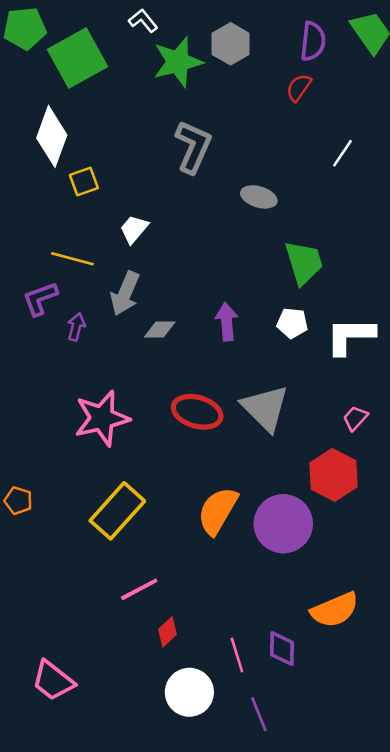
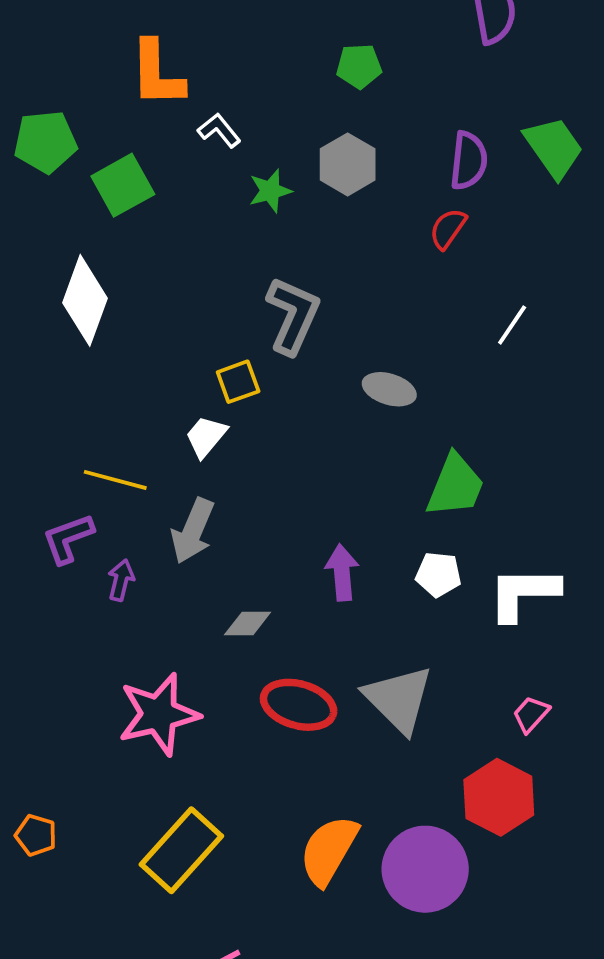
green square: (77, 58) -> (123, 185), size x0.7
green star: (178, 62) -> (270, 191), size x0.6
yellow square: (84, 182) -> (238, 382), moved
green trapezoid: (304, 263) -> (455, 486), turned 39
gray diamond: (160, 329) -> (248, 624), moved

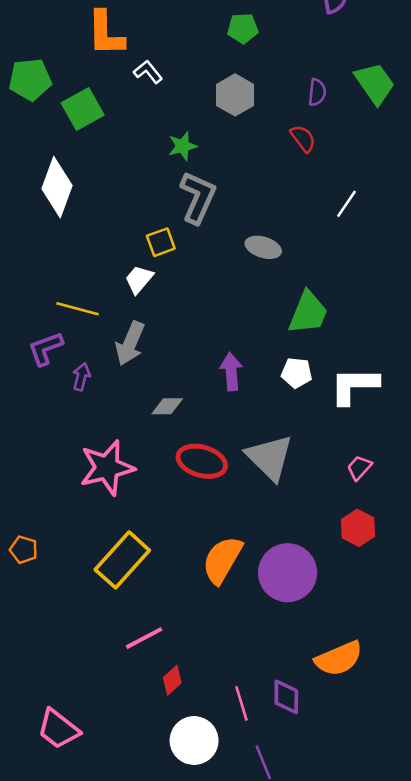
purple semicircle: (469, 161) -> (317, 92), size x0.7
green star: (270, 191) -> (183, 146), moved
red semicircle: (448, 229) -> (303, 138), turned 108
red hexagon: (499, 797) -> (358, 528), moved, size x0.7

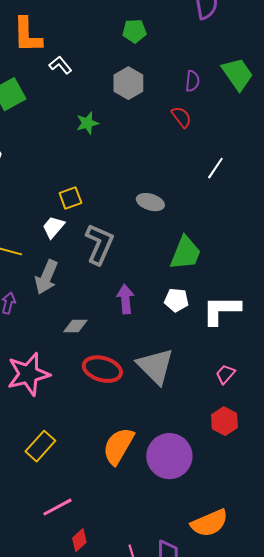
gray L-shape: (198, 197) -> (99, 244), moved
yellow rectangle: (122, 560) -> (40, 446), size x0.7

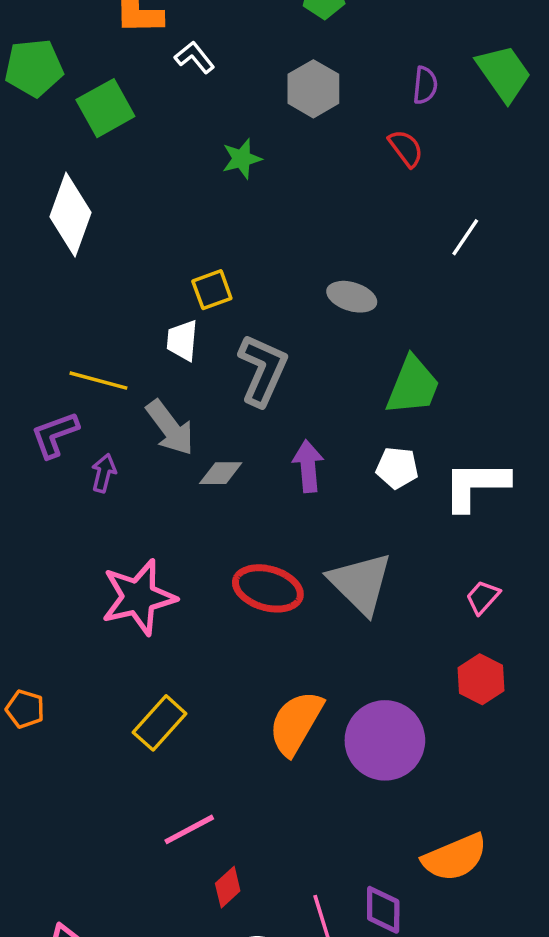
white trapezoid: (53, 227) -> (182, 340), turned -35
gray arrow: (46, 277) -> (170, 428), turned -60
gray diamond: (75, 326) -> (221, 473), moved

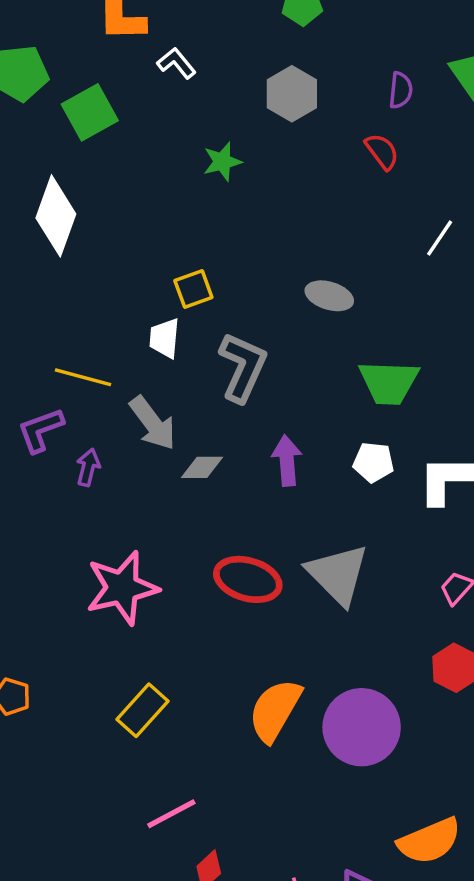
green trapezoid: (413, 386) -> (389, 382), turned 70

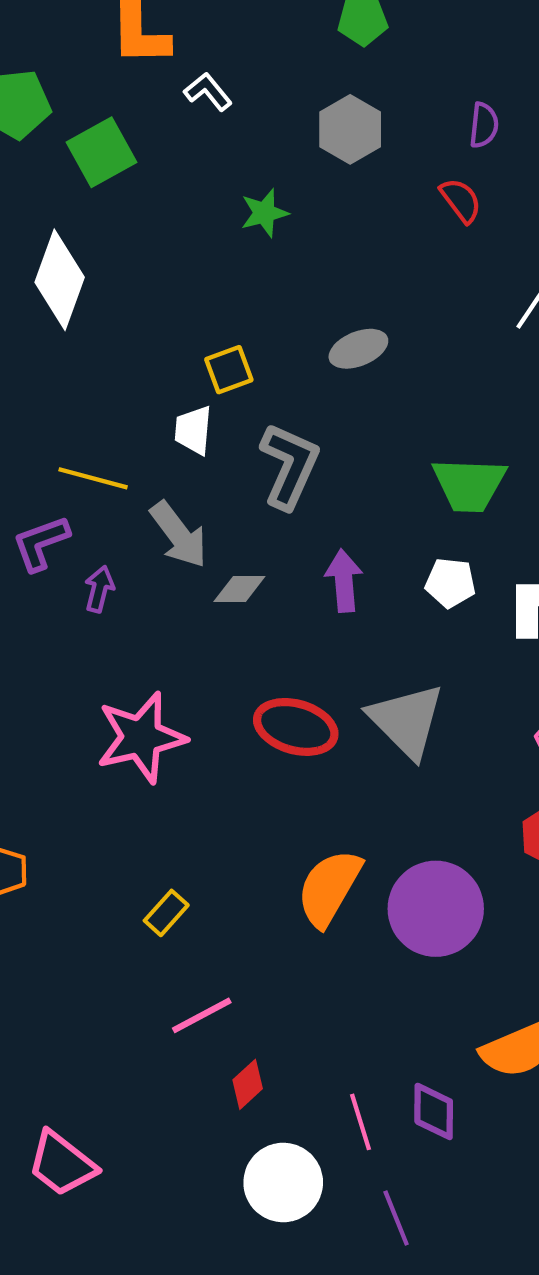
gray ellipse: (329, 296) -> (358, 349), moved, turned -39
yellow rectangle: (142, 710) -> (166, 913), moved, size x0.7

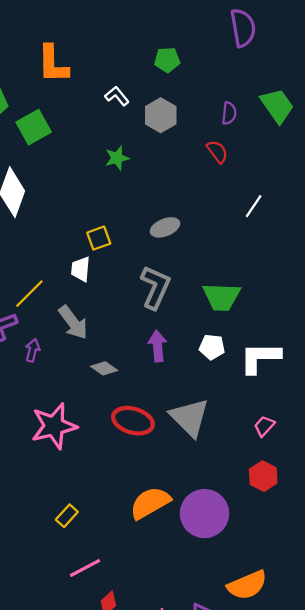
white L-shape: (208, 92) -> (117, 96), moved
gray L-shape: (289, 466) -> (155, 287), moved
yellow line: (93, 478) -> (29, 294), turned -60
gray diamond: (239, 589) -> (104, 368), moved, turned 35
orange semicircle: (329, 888) -> (150, 503), turned 30

